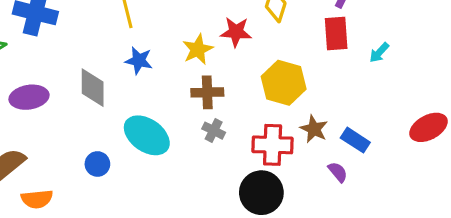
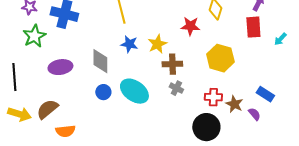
yellow star: (198, 49) -> (157, 44), moved
brown star: (314, 129) -> (234, 104), moved
red cross: (273, 145) -> (213, 97), size x0.7
blue circle: (97, 164) -> (103, 92), moved

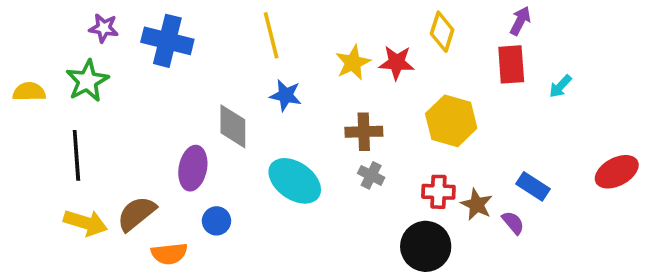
green star: (34, 36) -> (87, 81), moved
yellow star: (157, 44) -> (353, 63), moved
purple ellipse: (60, 67) -> (193, 168), moved, turned -70
blue circle: (103, 92) -> (216, 221), moved

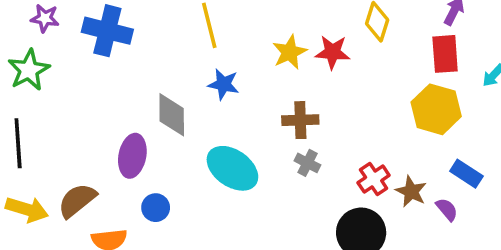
yellow hexagon: (451, 121) -> (436, 109), moved
red cross: (438, 192) -> (374, 179), turned -36

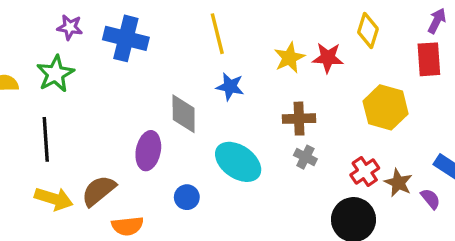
yellow hexagon: (436, 109) -> (386, 107), moved
blue circle: (156, 208) -> (187, 197), moved

